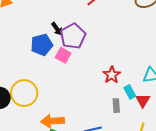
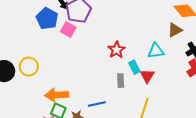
blue pentagon: (42, 45) -> (47, 19), turned -30
yellow circle: (24, 93) -> (29, 67), size x0.7

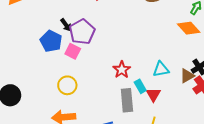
brown triangle: (175, 30) -> (187, 76), moved
yellow circle: (29, 67) -> (67, 85), moved
gray rectangle: (121, 81) -> (127, 100), size x1.6

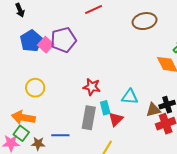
black arrow: (66, 25) -> (20, 10), moved
pink square: (73, 51) -> (46, 45), moved
red star: (122, 70) -> (92, 87), turned 30

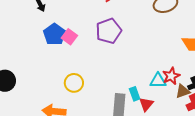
purple pentagon: (63, 40) -> (109, 31), moved
red star: (92, 87) -> (171, 76), moved, turned -30
yellow circle: (35, 88) -> (74, 83), moved

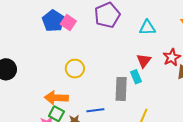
cyan triangle: (158, 81) -> (147, 28), moved
red triangle: (146, 104) -> (144, 61), moved

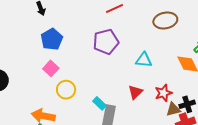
pink square: (68, 23) -> (51, 68), moved
cyan rectangle: (136, 77) -> (99, 103), moved, turned -32

